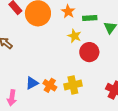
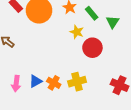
green rectangle: (90, 18) -> (92, 13), turned 56
pink arrow: (12, 98) -> (16, 84), moved

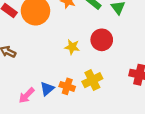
yellow star: (77, 32) -> (72, 47), moved
pink arrow: (16, 84) -> (27, 95), turned 49

